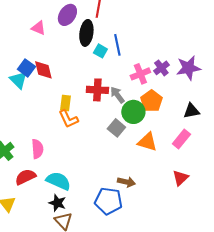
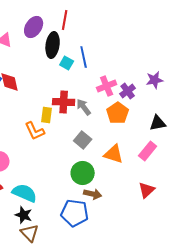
purple cross: (161, 68) -> (128, 91), moved
purple star: (188, 68) -> (155, 80), size x0.7
yellow rectangle: (65, 103) -> (47, 115), moved
green circle: (133, 112) -> (83, 173), moved

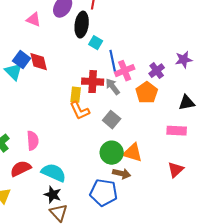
blue line: (84, 57) -> (113, 61), moved
pink cross: (107, 86) -> (125, 71), moved
orange L-shape: (35, 131) -> (80, 111), moved
pink rectangle: (148, 151) -> (177, 131), turned 54
orange triangle: (114, 154) -> (133, 153), moved

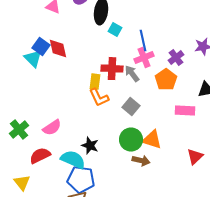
blue line: (113, 61) -> (143, 41), moved
pink rectangle: (177, 131) -> (185, 111), moved
pink semicircle: (33, 141) -> (52, 128), turned 60
blue pentagon: (104, 193) -> (81, 180), moved
black star: (53, 195) -> (90, 146), moved

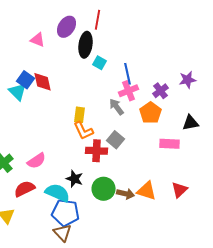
red cross: (112, 69) -> (96, 151), moved
green circle: (131, 140) -> (104, 189), moved
orange triangle: (152, 140) -> (146, 191), moved

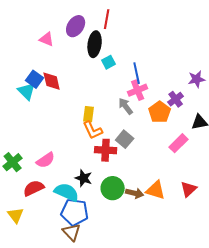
cyan square: (100, 63) -> (109, 62), turned 32
purple cross: (160, 91) -> (176, 99), moved
pink rectangle: (170, 144) -> (179, 143), turned -48

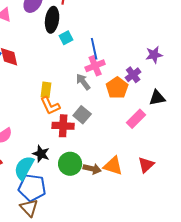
cyan semicircle: (67, 192) -> (24, 168), turned -85

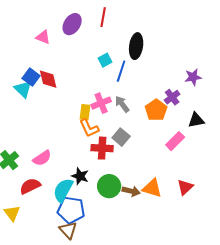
black ellipse: (52, 20) -> (136, 46), moved
blue line: (94, 49) -> (121, 71), moved, turned 30
pink cross: (95, 66) -> (101, 103), moved

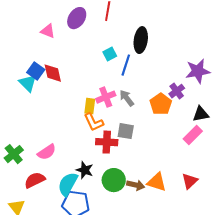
purple star: (193, 77) -> (198, 71), size x1.4
gray square: (121, 137) -> (126, 131), turned -30
pink rectangle: (175, 141) -> (193, 135), moved

